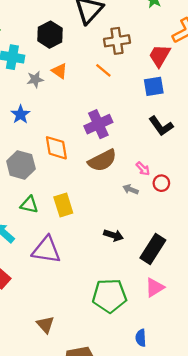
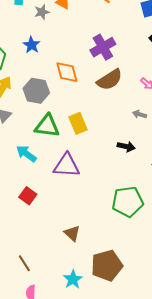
gray arrow: (131, 189) -> (140, 114), moved
green triangle: (29, 205) -> (47, 126), size x1.5

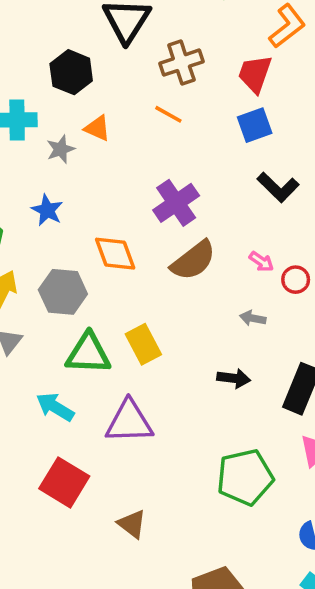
red square: (28, 196) -> (64, 482), size x1.5
brown triangle: (72, 233) -> (132, 524), moved

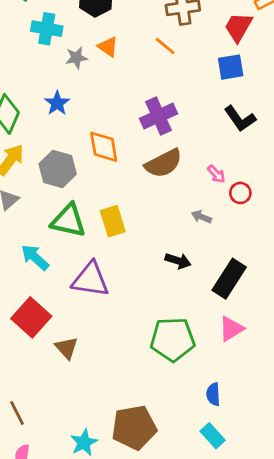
brown triangle: (132, 524) -> (67, 348), moved

